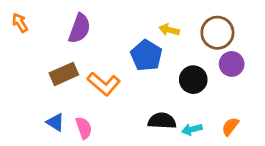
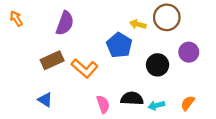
brown circle: (217, 33) -> (167, 17), moved
pink semicircle: (84, 128) -> (103, 104), moved

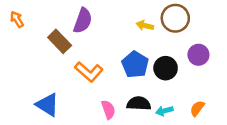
purple semicircle: (65, 23) -> (83, 21), moved
blue pentagon: (119, 45) -> (135, 64), moved
brown rectangle: (52, 60) -> (60, 41), moved, turned 70
blue triangle: (45, 100) -> (47, 105), size x1.5

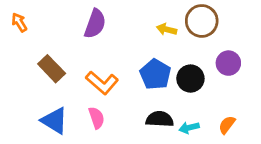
brown rectangle: (60, 41) -> (52, 69), moved
pink semicircle: (108, 110) -> (96, 118), moved

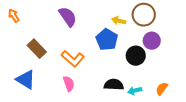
purple semicircle: (95, 24) -> (68, 17), turned -55
purple circle: (228, 63) -> (152, 41), moved
blue pentagon: (155, 74) -> (107, 40), moved
blue triangle: (54, 121) -> (26, 80), moved

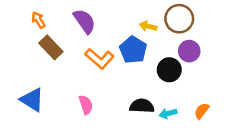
orange arrow: (14, 16) -> (38, 20), moved
brown rectangle: (37, 49) -> (51, 47), moved
orange L-shape: (73, 59) -> (99, 59), moved

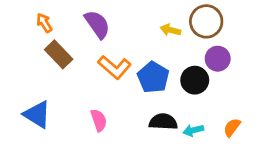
blue pentagon: (133, 50) -> (153, 77), moved

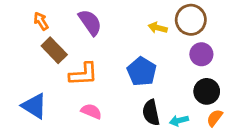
orange L-shape: (115, 67) -> (83, 74), moved, turned -44
black circle: (195, 80) -> (207, 91), moved
pink semicircle: (99, 120) -> (91, 111), turned -48
black semicircle: (163, 122) -> (151, 113), turned -105

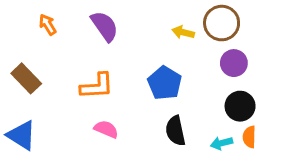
brown rectangle: (54, 50) -> (26, 78), moved
blue triangle: (34, 106) -> (22, 135), moved
orange semicircle: (215, 118) -> (249, 137), turned -36
cyan arrow: (179, 121) -> (222, 143), moved

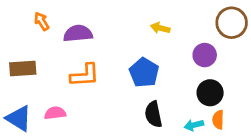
brown circle: (222, 23) -> (232, 23), moved
purple semicircle: (105, 26) -> (78, 33), moved, turned -60
brown rectangle: (26, 78) -> (23, 69), turned -50
pink semicircle: (106, 129) -> (55, 113), moved, turned -30

